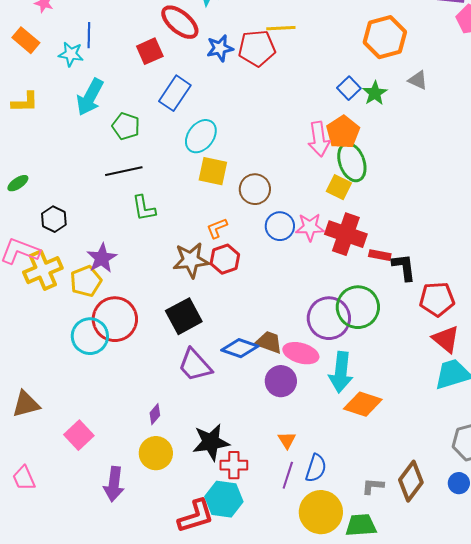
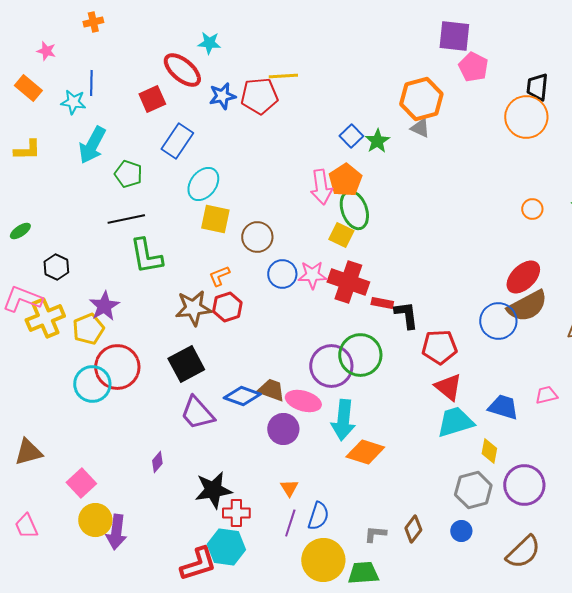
orange hexagon: (385, 37) -> (421, 99), moved
green L-shape: (144, 208) -> (146, 256), size x1.4
yellow circle: (156, 453) -> (95, 520), moved
brown diamond: (411, 481) -> (413, 529), size x0.7

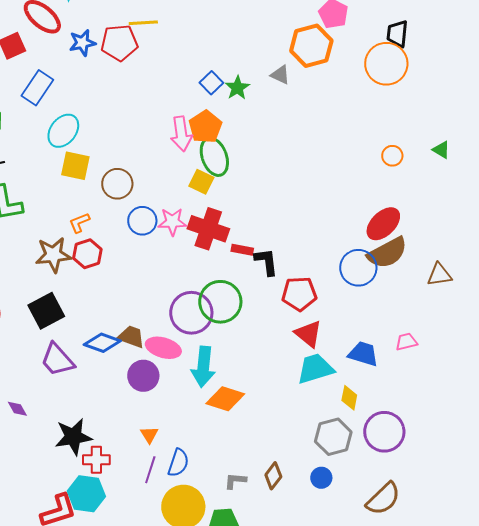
orange hexagon: (421, 99) -> (311, 46), moved
purple diamond: (157, 462) -> (17, 409), turned -70

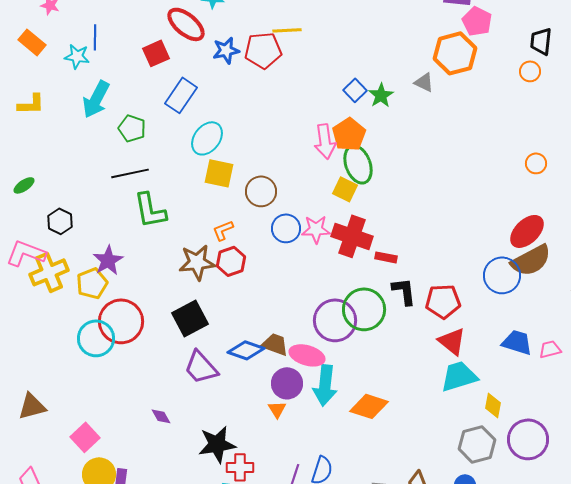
orange circle: (386, 64) -> (530, 71), size x0.5
black L-shape: (266, 262) -> (404, 291), moved
blue trapezoid: (363, 354) -> (517, 342), moved
cyan arrow: (203, 367) -> (325, 385), moved
orange triangle: (149, 435) -> (277, 409), moved

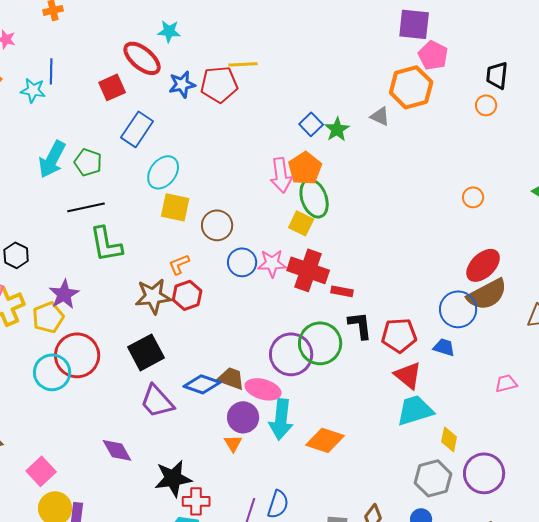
cyan arrow: (96, 99) -> (52, 159), moved
orange circle: (536, 163) -> (473, 197), moved
blue trapezoid: (517, 342) -> (444, 347), moved, size x0.7
purple diamond: (161, 416) -> (117, 450), size x1.5

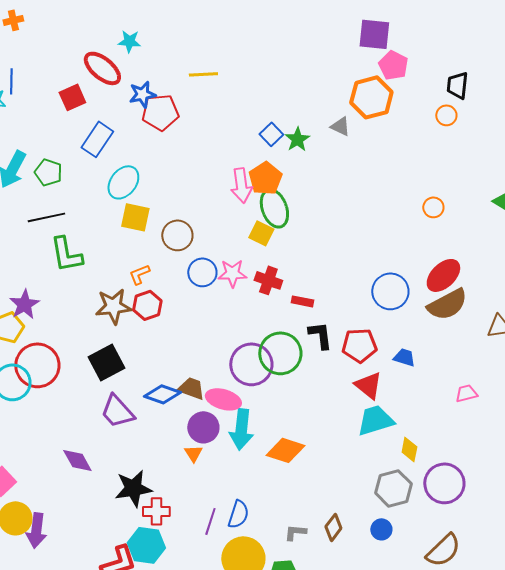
red pentagon: (219, 84) -> (160, 112), moved
red cross: (308, 270) -> (268, 280), size x0.7
blue circle: (458, 309) -> (390, 291), moved

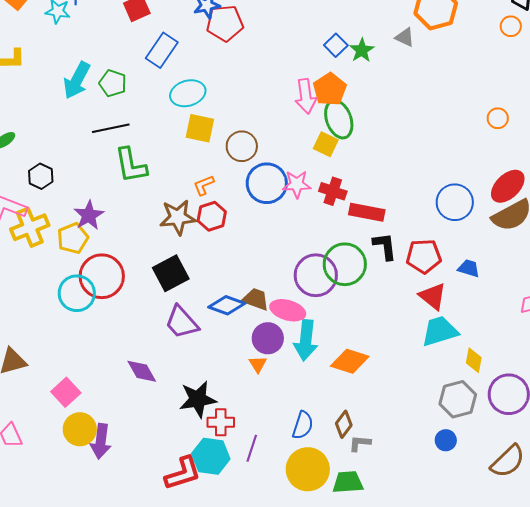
cyan ellipse: (123, 182) -> (188, 93), turned 36
blue circle: (202, 272) -> (267, 183), size x1.4
red rectangle: (302, 301) -> (367, 212), size x1.6
purple line: (210, 521) -> (252, 448), moved
brown diamond: (333, 527) -> (344, 424), moved

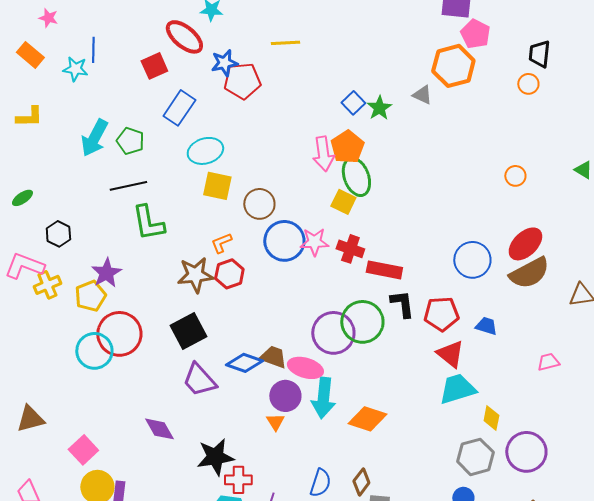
yellow cross: (30, 227) -> (47, 285), size x0.7

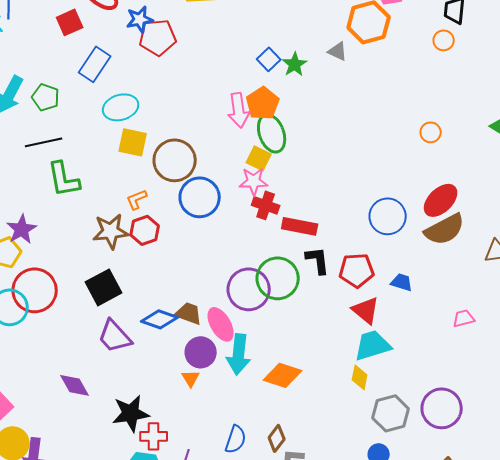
brown circle: (259, 204) -> (175, 160), size x1.4
pink star: (314, 242) -> (254, 181), moved
pink ellipse: (305, 368) -> (221, 324), turned 44
yellow diamond: (491, 418) -> (360, 377), moved

